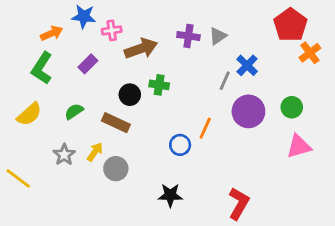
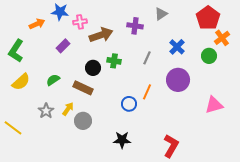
gray triangle: (218, 36) -> (161, 14), moved
green L-shape: (42, 68) -> (16, 51), moved
gray line: (225, 81) -> (147, 58), moved
green circle: (292, 107) -> (209, 56), moved

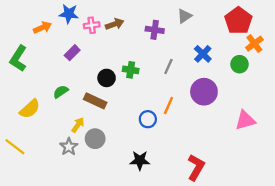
brown arrow: (101, 35) -> (115, 24), moved, size x0.7
yellow semicircle: (21, 82) -> (30, 109), moved
gray star: (46, 111) -> (69, 147), moved

